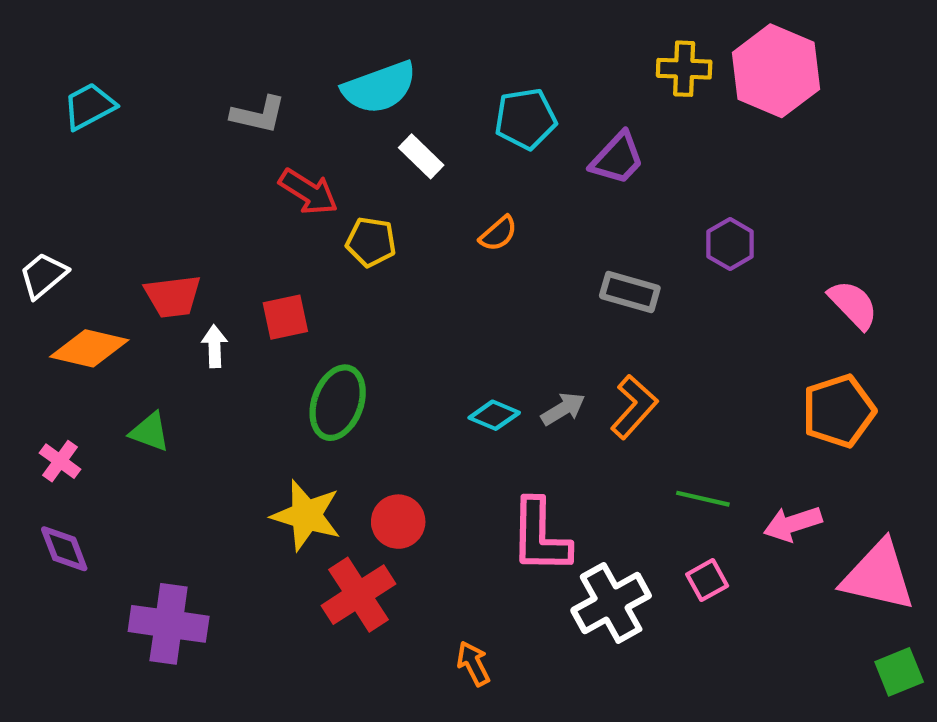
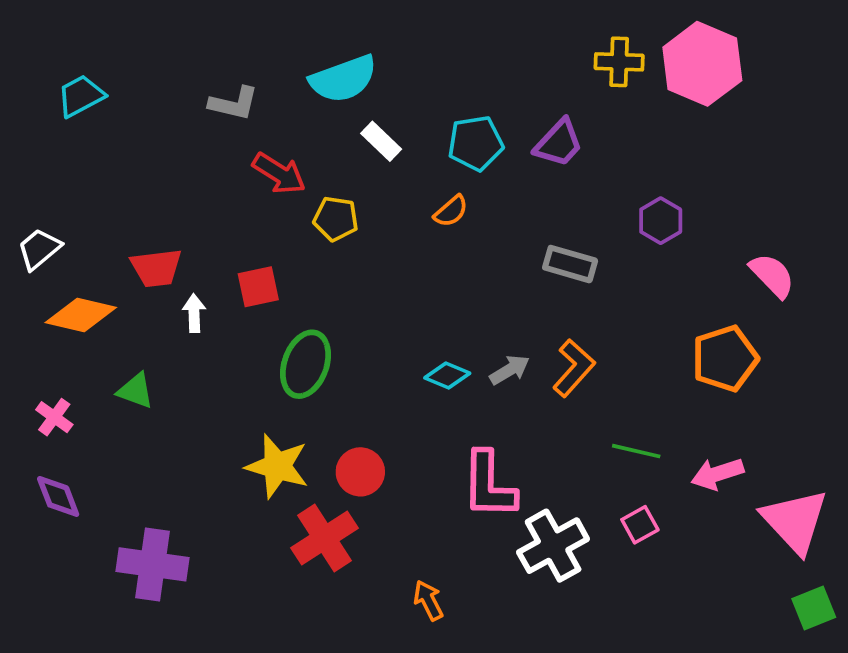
cyan pentagon: (525, 119) -> (476, 143), moved
orange pentagon: (839, 411) -> (725, 359), moved
pink triangle: (878, 576) -> (795, 521), turned 34

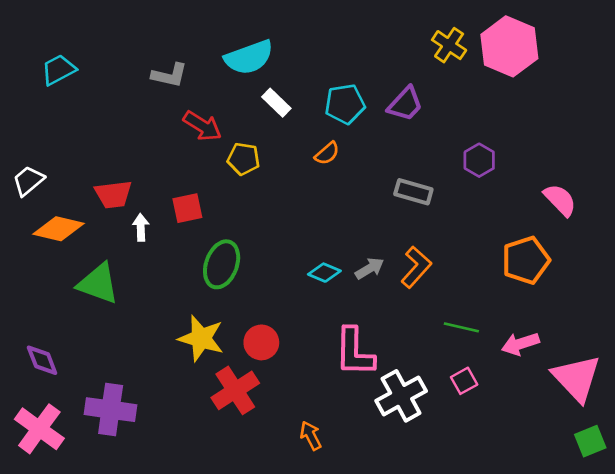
yellow cross: (619, 62) -> (449, 45), turned 32
green triangle: (136, 391) -> (98, 284), size x1.6
pink cross: (54, 417) -> (39, 429), moved, size x1.8

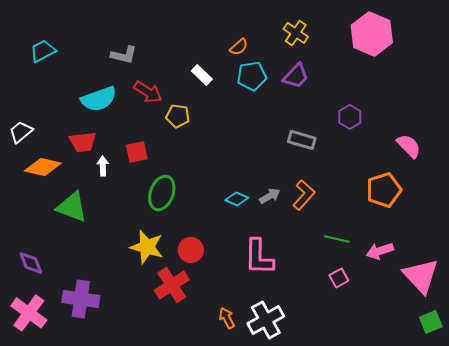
yellow cross: (449, 45) -> (296, 33), moved
cyan semicircle: (249, 57) -> (99, 99), moved
orange semicircle: (327, 153) -> (239, 47), moved
white cross: (401, 396) -> (266, 320), moved

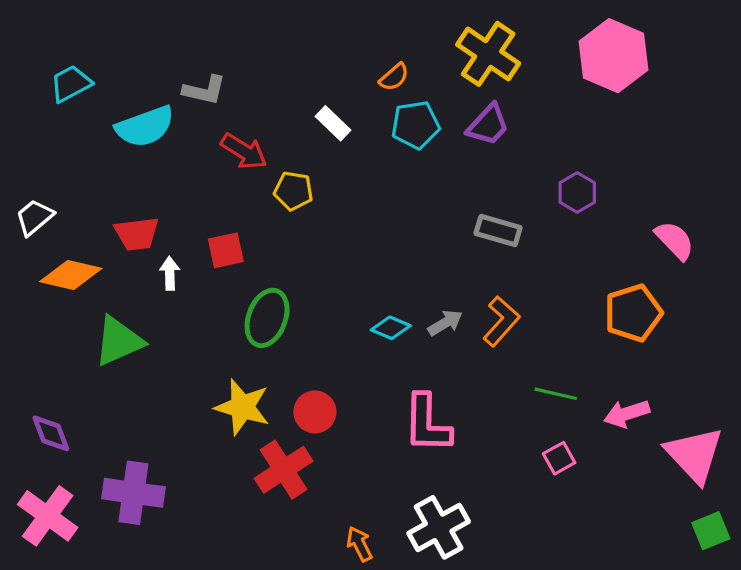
yellow cross: (296, 33) -> (488, 54), size x1.5
cyan semicircle: (99, 99) -> (145, 127), moved
green triangle: (72, 207) -> (119, 341), turned -44
orange arrow: (227, 318) -> (359, 544), moved

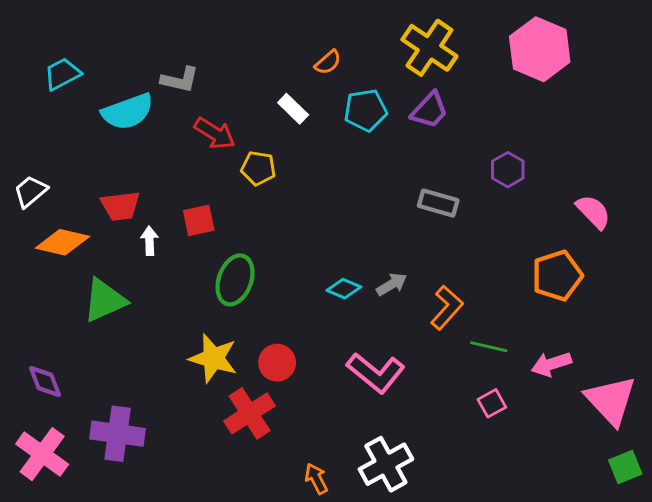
orange semicircle: (394, 77) -> (328, 62), moved
orange L-shape: (501, 321) -> (447, 308), moved
pink L-shape: (427, 424) -> (376, 373), turned -52

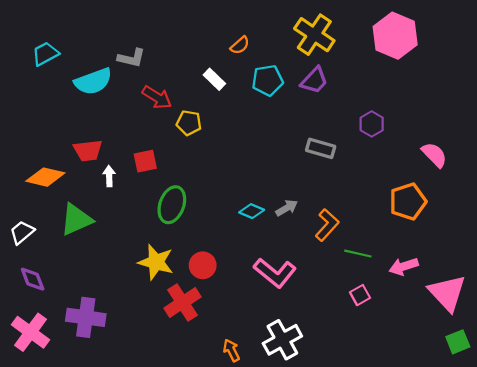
white trapezoid: (30, 191) -> (22, 232), moved

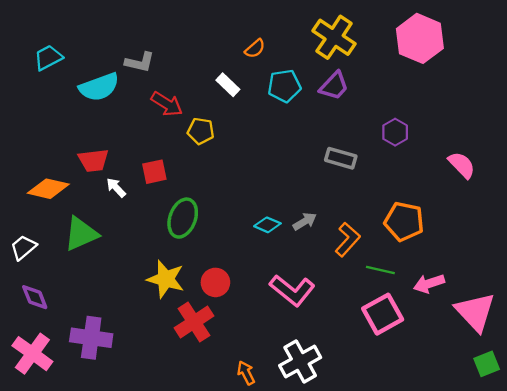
white arrow: (109, 176) -> (116, 188), turned -42
orange pentagon: (408, 202) -> (404, 221), moved, turned 30
pink square: (360, 295) -> (383, 314), size x1.8

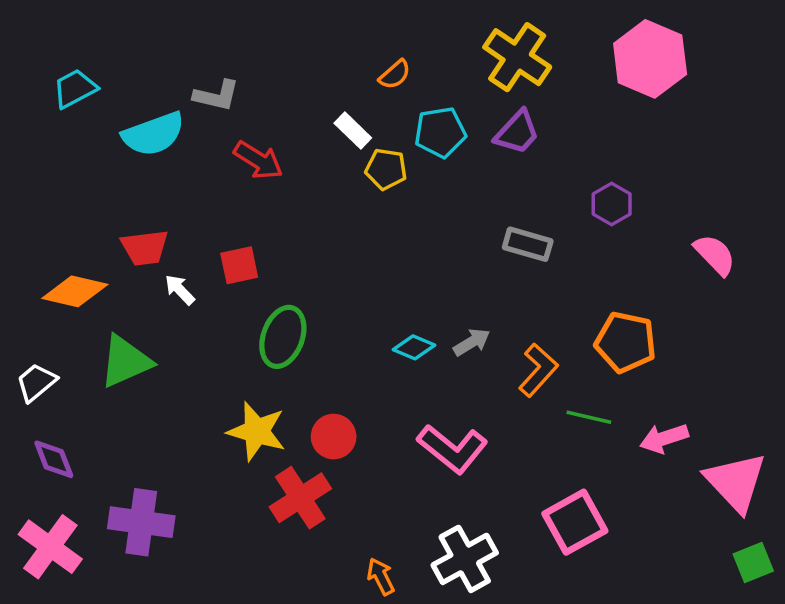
yellow pentagon: (201, 131) -> (386, 169), moved
pink square: (383, 314) -> (575, 522), moved

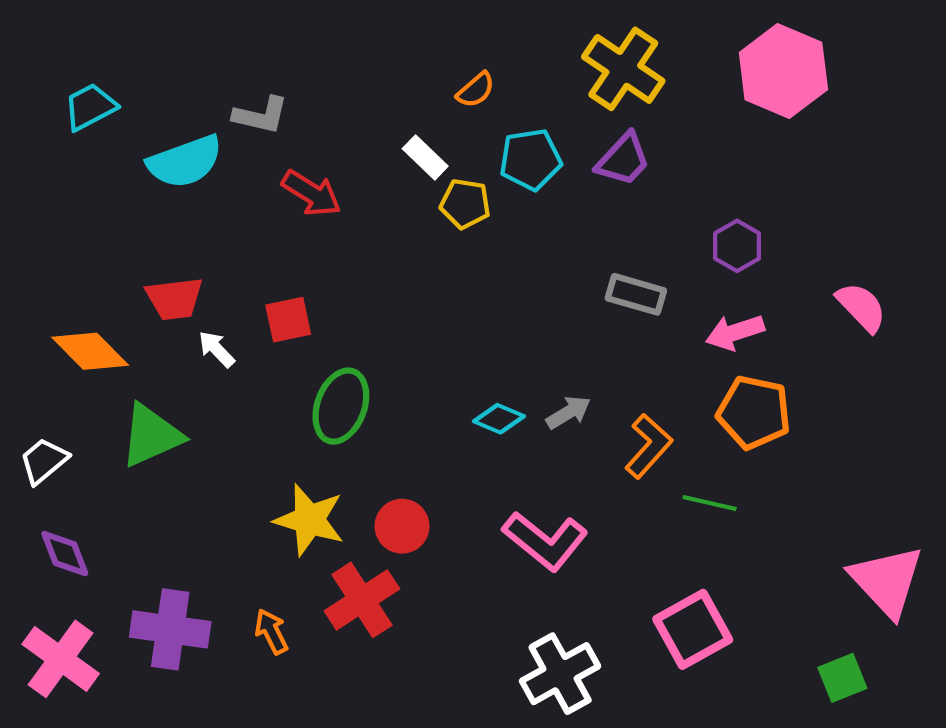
orange diamond: (75, 291) -> (90, 351), turned 32
pink arrow: (664, 438) -> (735, 332), moved
green square: (753, 562) -> (842, 678), moved
orange arrow: (381, 576) -> (271, 632), moved

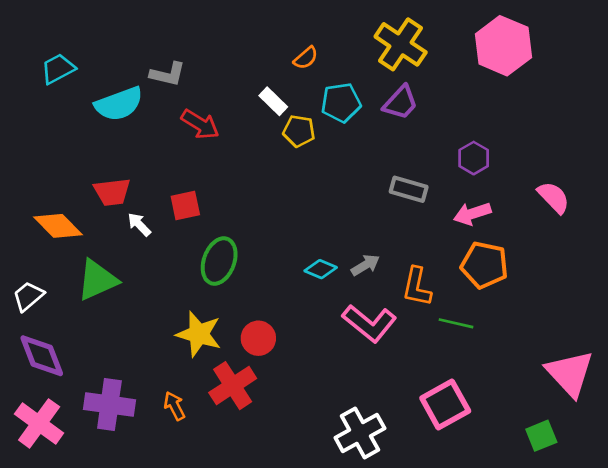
orange L-shape: (649, 446) -> (417, 287), turned 150
pink L-shape: (545, 541) -> (369, 323), moved
purple diamond: (65, 554) -> (42, 356), size x1.4

